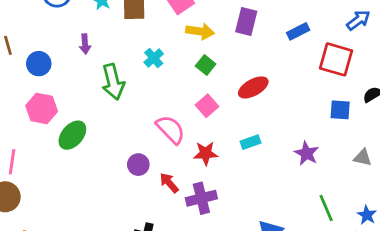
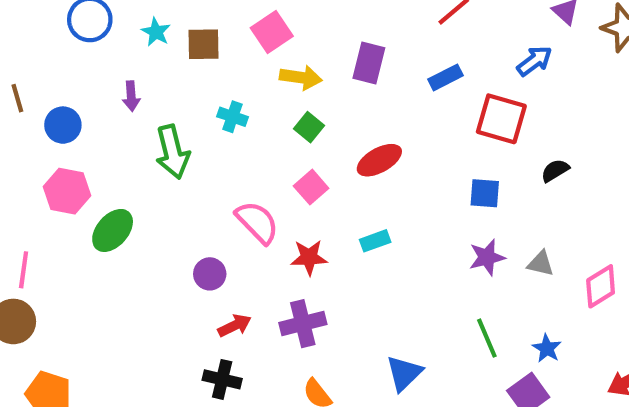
cyan cross: (154, 58) -> (232, 117), turned -30
blue square: (340, 110) -> (485, 193), moved
purple star: (307, 153) -> (487, 257), moved, turned 30
red arrow: (169, 183) -> (235, 326), moved, turned 105

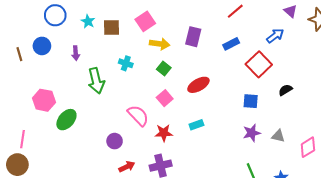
red square: (501, 119) -> (259, 64), turned 30
blue circle: (63, 125) -> (42, 46), moved

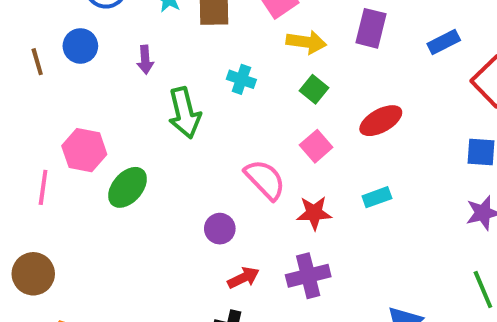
pink line: (23, 139) -> (43, 187), moved

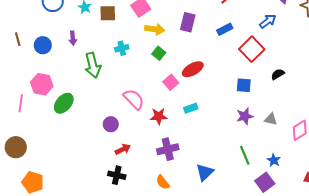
blue circle: (80, 46) -> (43, 45), moved
cyan cross: (241, 79) -> (122, 48), turned -32
pink square: (316, 146) -> (171, 82), moved
purple cross: (308, 276) -> (168, 149), moved

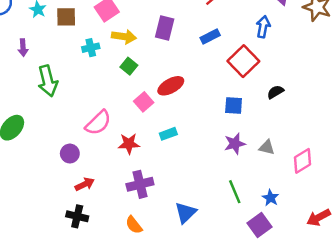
blue arrow: (268, 21) -> (263, 27), turned -42
cyan cross: (122, 48) -> (91, 48), moved
pink semicircle: (134, 99) -> (98, 123), turned 90

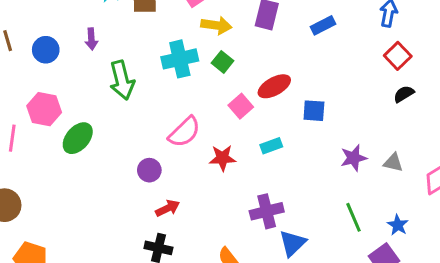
cyan cross: (91, 48) -> (180, 59), moved, size x1.6
red square: (243, 61) -> (398, 56), moved, size x0.7
blue square: (234, 106) -> (314, 111), moved
purple cross: (140, 184) -> (267, 211), moved

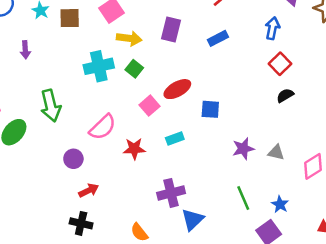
green arrow: (122, 80) -> (51, 106), moved

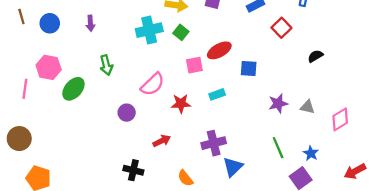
purple arrow: (25, 50) -> (90, 23), moved
red square: (280, 64) -> (281, 28), moved
green arrow: (51, 106) -> (106, 65), size x0.7
pink square: (149, 106) -> (194, 65), turned 30
red arrow: (89, 190) -> (162, 141), moved

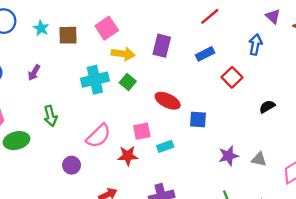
purple arrow: (90, 23) -> (34, 73), turned 35
red ellipse: (219, 50) -> (168, 101), turned 55
pink square: (194, 65) -> (142, 131), moved
green ellipse: (73, 89) -> (16, 141), turned 35

